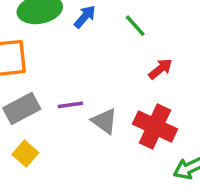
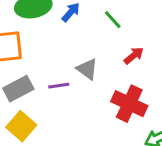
gray triangle: (105, 121) -> (87, 69), moved
yellow square: (25, 154) -> (21, 126), size x1.4

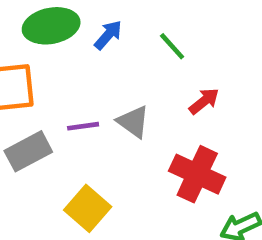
purple line: (59, 86) -> (83, 126), moved
yellow square: (21, 126) -> (88, 208), moved

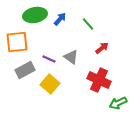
purple line: (83, 126) -> (49, 59), turned 32
yellow square: (88, 208) -> (50, 84), moved

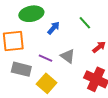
blue arrow: (60, 19) -> (54, 28), moved
gray rectangle: (25, 70) -> (21, 69), turned 42

